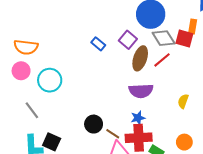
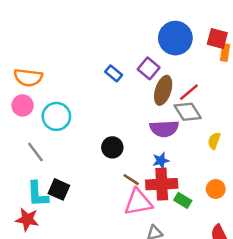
gray diamond: (164, 38) -> (188, 112), moved
red square: (184, 39) -> (217, 38), moved
black circle: (94, 124) -> (112, 147), moved

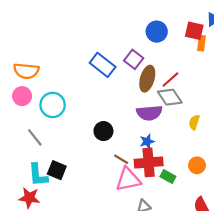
blue circle: (175, 38) -> (157, 32), size x0.7
blue rectangle: (114, 73) -> (103, 65), size x1.6

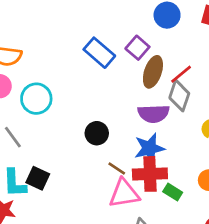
gray diamond: (170, 97) -> (179, 96), turned 50
blue star: (147, 141) -> (149, 148), size x1.6

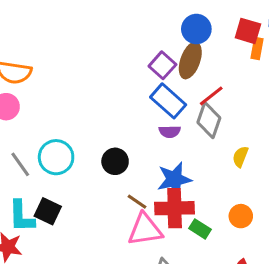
blue rectangle: (99, 53) -> (168, 101), moved
brown ellipse: (153, 72) -> (190, 60), moved
cyan circle: (36, 99) -> (56, 157), moved
purple semicircle: (154, 114) -> (170, 132), moved, size x0.6

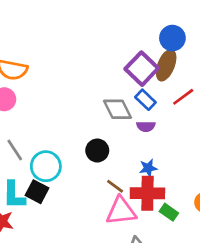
purple square: (162, 65) -> (142, 69), size x1.4
blue rectangle: (168, 101) -> (145, 100), size x0.7
gray diamond: (209, 120) -> (118, 109), moved, turned -48
cyan circle: (56, 157) -> (46, 166), moved
blue star: (174, 179) -> (148, 168), size x0.6

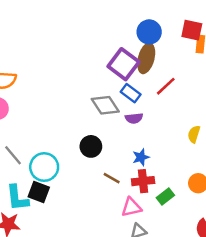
red cross: (147, 193) -> (143, 181), size x0.7
pink triangle: (121, 211) -> (131, 207), moved, size x0.7
green rectangle: (169, 212) -> (165, 197), turned -66

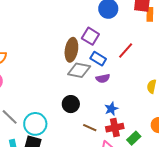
brown ellipse: (146, 58) -> (71, 50), moved
purple square: (124, 64) -> (90, 36), size x0.7
gray diamond: (105, 105) -> (79, 70), turned -40

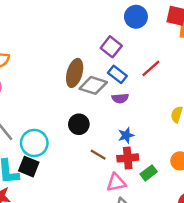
brown ellipse: (71, 50) -> (75, 73), moved

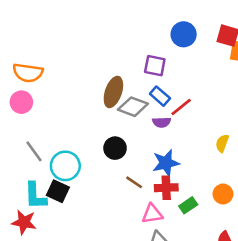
purple square: (111, 47) -> (155, 66), turned -30
red line: (151, 68) -> (181, 107), moved
blue star: (126, 135) -> (166, 163), size x1.5

